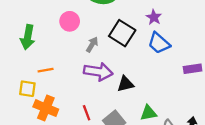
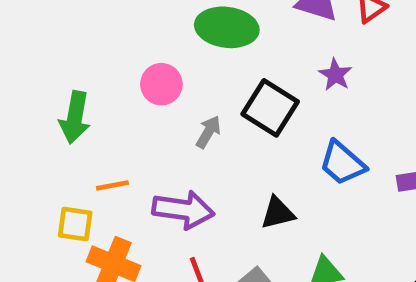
blue trapezoid: (159, 43) -> (342, 163), moved
purple arrow: (98, 72) -> (183, 210), moved

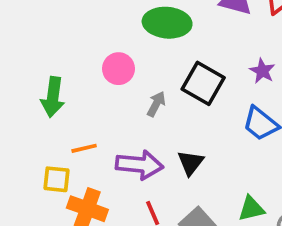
purple star: (335, 75) -> (262, 71), moved
black triangle: (278, 213) -> (191, 163), moved, turned -36

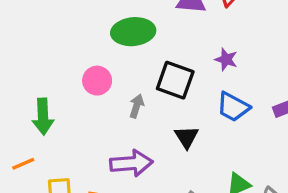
orange line: (84, 148) -> (23, 164), moved
black triangle: (191, 163) -> (187, 137), moved

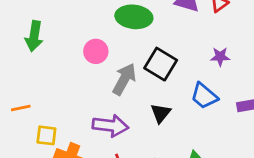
purple star: (226, 59) -> (220, 57), moved, turned -30
gray arrow: (137, 106) -> (124, 79), size x1.6
green arrow: (43, 117) -> (34, 36), moved

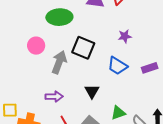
black triangle: (161, 113) -> (92, 91), moved
purple arrow: (110, 126) -> (54, 97), size x0.7

